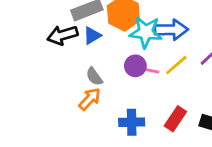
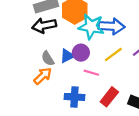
black arrow: (62, 35) -> (44, 26), moved
blue triangle: (92, 36) -> (67, 56), moved
pink line: (149, 70) -> (91, 73), moved

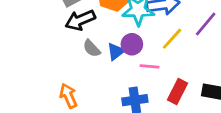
gray semicircle: (48, 58) -> (92, 48), moved
orange arrow: (43, 76) -> (68, 96), moved, turned -60

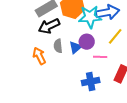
gray semicircle: (92, 48) -> (58, 46), turned 40
orange arrow: (68, 96) -> (39, 56), moved

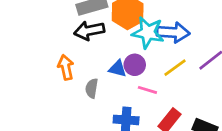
gray semicircle: (58, 46) -> (92, 88), moved
blue triangle: (75, 47) -> (117, 69), turned 40

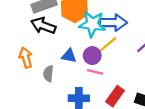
black arrow: (89, 31) -> (43, 26), turned 35
purple circle: (135, 65) -> (92, 56), moved
yellow line: (175, 68) -> (108, 45), moved

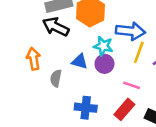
cyan star: (92, 24) -> (103, 46), moved, size x0.7
yellow line: (108, 45) -> (139, 52), moved, turned -36
pink line: (95, 72) -> (132, 85), moved

